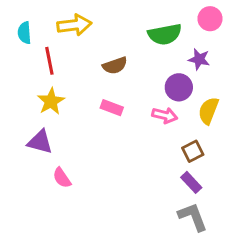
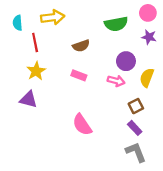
purple star: (199, 59) -> (149, 37), moved
pink semicircle: (62, 178) -> (82, 125), moved, size x1.5

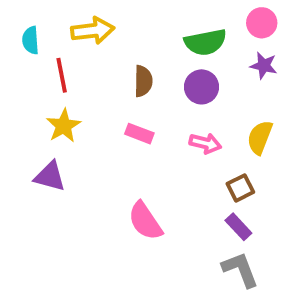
brown semicircle: (81, 46) -> (143, 81), turned -70
purple circle: (126, 61) -> (202, 87), moved

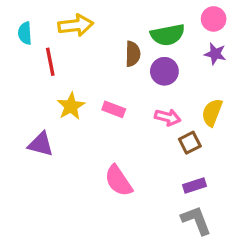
brown semicircle: (143, 81) -> (133, 54), moved
yellow star: (64, 126) -> (71, 106), moved
brown square: (240, 188) -> (190, 143), moved
purple rectangle: (238, 227) -> (195, 185), turned -65

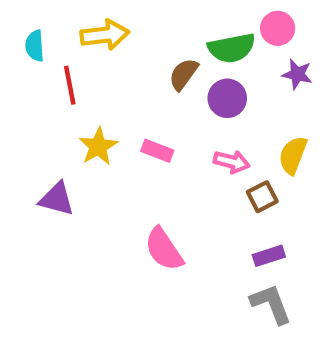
pink circle: (214, 19) -> (278, 28), moved
brown semicircle: (133, 54) -> (183, 74), turned -145

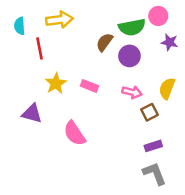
pink semicircle: (164, 249) -> (75, 133), moved

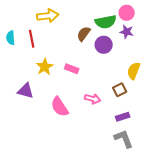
cyan semicircle: (20, 26) -> (11, 38), moved
purple star: (169, 42) -> (127, 32), moved
pink arrow: (132, 92) -> (93, 99), moved

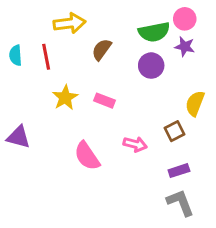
brown semicircle: (84, 34) -> (102, 49), moved
purple triangle: (26, 91) -> (18, 137), moved

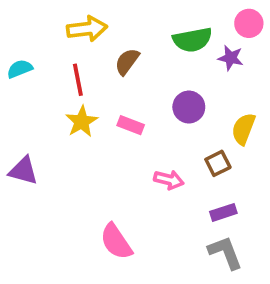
pink circle: (185, 19) -> (249, 23), moved
cyan semicircle: (16, 55) -> (20, 69), turned 72
red line: (46, 57) -> (78, 80), moved
purple circle: (151, 66) -> (189, 107), moved
pink semicircle: (87, 156) -> (116, 242), moved

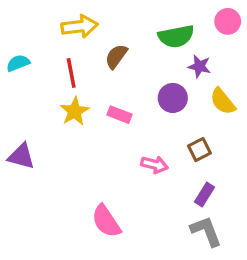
purple star: (231, 58) -> (199, 66), moved
yellow semicircle: (243, 129) -> (223, 101), moved, turned -60
purple rectangle: (223, 212) -> (204, 195), turned -40

